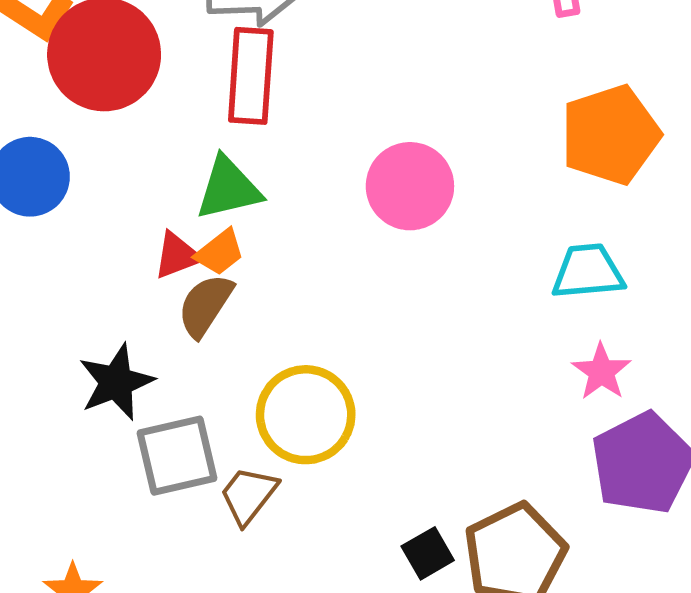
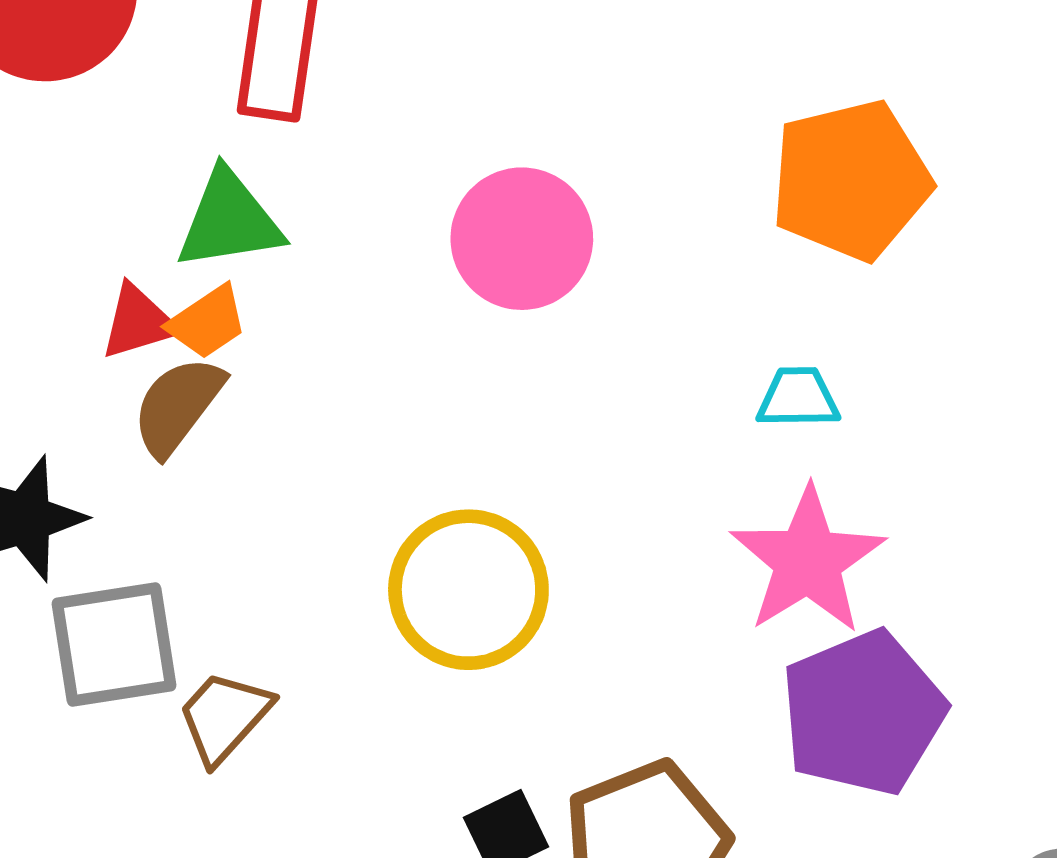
cyan trapezoid: (588, 272) -> (798, 398), size x0.7
pink star: (601, 372) -> (808, 561), size x1.6
yellow circle: (306, 415) -> (468, 590), moved

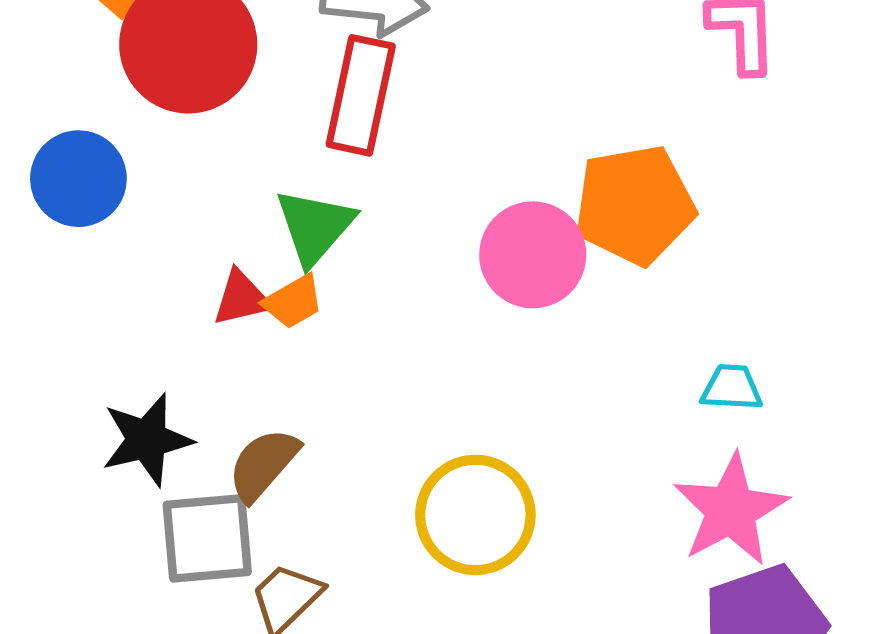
orange pentagon: (851, 180) -> (635, 205), moved
green triangle: (229, 220) -> (315, 227), turned -44
brown semicircle: (178, 406) -> (263, 464), moved

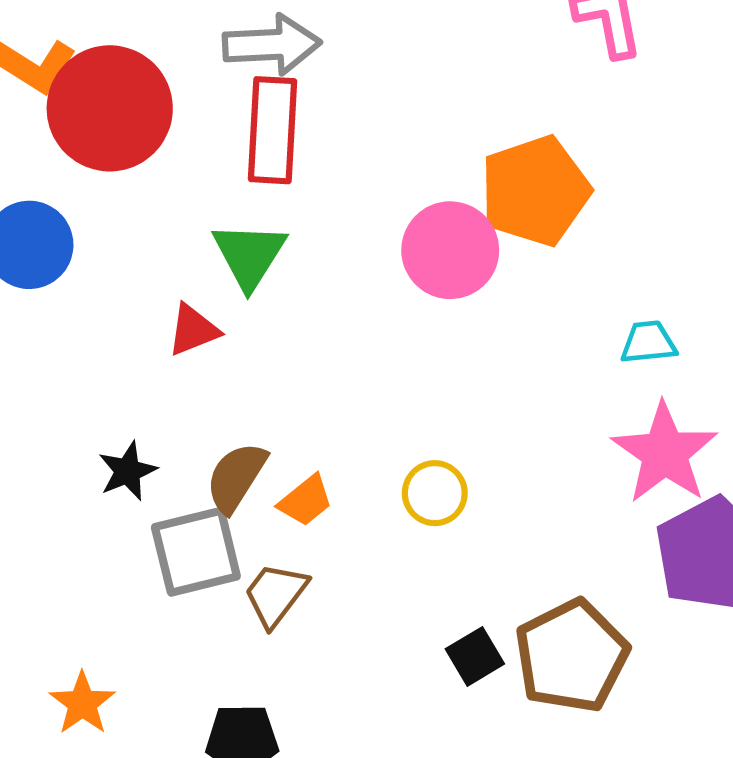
orange trapezoid: (293, 302) -> (306, 501), moved
black star: (147, 440) -> (128, 471), size x0.7
yellow circle: (475, 515) -> (435, 493), size x0.6

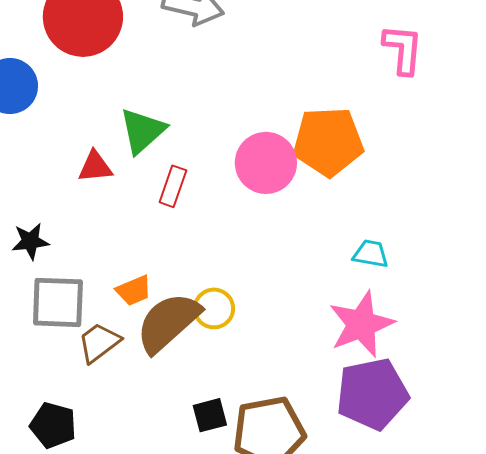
red rectangle: (273, 130) -> (173, 186), moved, size x0.6
brown semicircle: (236, 477) -> (168, 322), moved, size x1.5

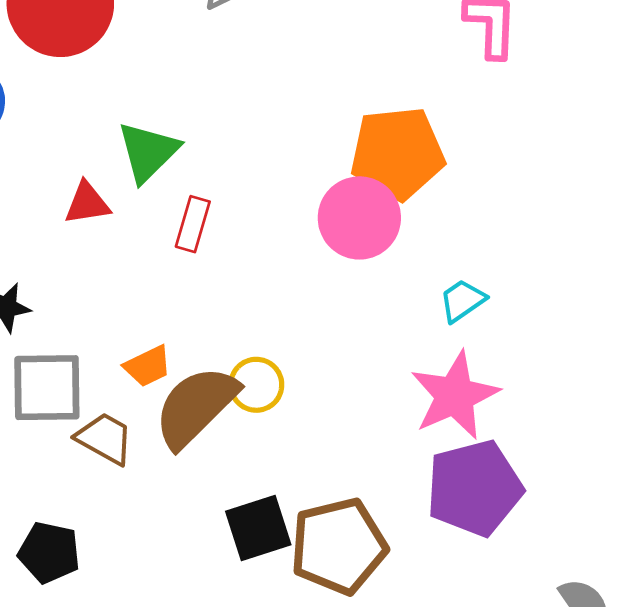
pink circle: (266, 163) -> (359, 218), moved
cyan trapezoid: (371, 254) -> (462, 301), turned -42
brown trapezoid: (99, 343) -> (105, 438), turned 69
black square: (210, 415) -> (258, 528), size x1.4

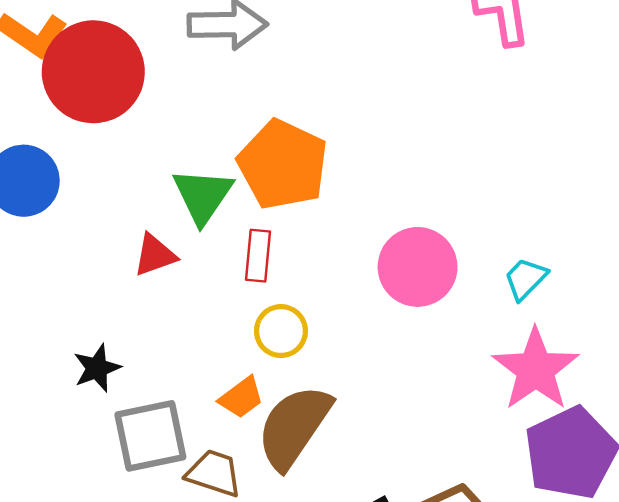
orange pentagon: (397, 153) -> (283, 165), moved, turned -30
pink circle: (359, 218) -> (418, 267), moved
yellow circle: (256, 385) -> (281, 331), moved

